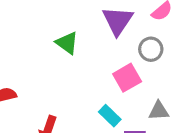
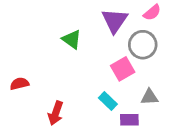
gray circle: (151, 49) -> (143, 45), size x1.4

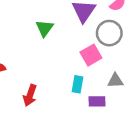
green triangle: (72, 39) -> (45, 28), turned 30
cyan rectangle: (108, 101) -> (78, 84), turned 56

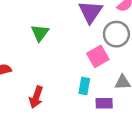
green triangle: (45, 28) -> (40, 33), moved

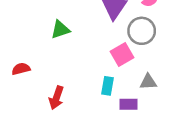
green triangle: (40, 33) -> (60, 30), turned 36

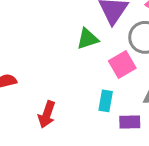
green triangle: (60, 30) -> (88, 39), moved

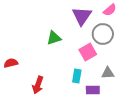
green triangle: (88, 39) -> (54, 38), moved

